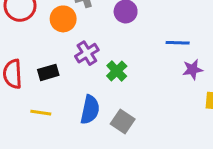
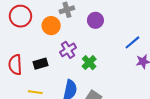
blue line: (178, 43) -> (132, 42), turned -42

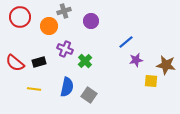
purple cross: (68, 50) -> (65, 49), turned -35
red semicircle: (15, 65) -> (15, 63), turned -48

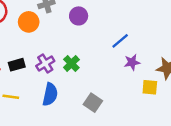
purple cross: (65, 49) -> (45, 63), moved, turned 35
gray square: (89, 95) -> (93, 103), moved

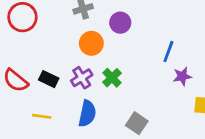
orange circle: (29, 22) -> (91, 43), moved
blue line: (120, 41) -> (168, 52), turned -30
black rectangle: (17, 65) -> (49, 79), turned 42

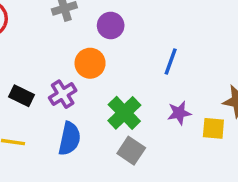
orange circle: (91, 43) -> (90, 63), moved
purple star: (182, 76) -> (179, 113), moved
green cross: (112, 78) -> (124, 113), moved, size x1.4

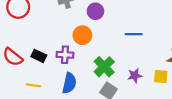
blue line: (171, 61) -> (134, 34), turned 70
purple cross: (63, 94) -> (65, 55), turned 35
purple star: (179, 113) -> (135, 75), moved

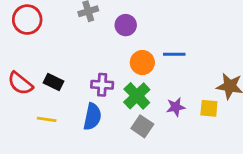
orange circle: (82, 35) -> (142, 63), moved
purple cross: (65, 55) -> (102, 85), moved

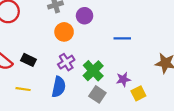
orange circle: (142, 63) -> (64, 32), moved
purple cross: (102, 85) -> (66, 62), turned -35
yellow square: (209, 108) -> (138, 93), moved, turned -32

